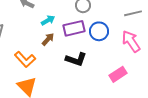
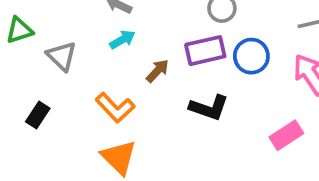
cyan arrow: (48, 20) -> (122, 40), moved

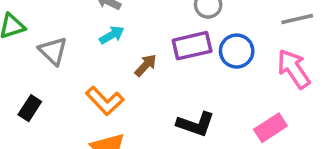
black L-shape: (209, 108) -> (196, 124), moved

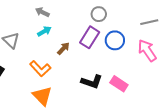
purple rectangle: (192, 46) -> (90, 37), turned -45
pink rectangle: (270, 128) -> (119, 84), moved, turned 66

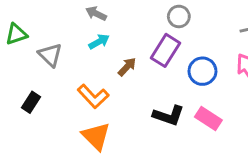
blue circle: (115, 40) -> (202, 71), moved

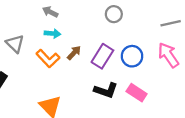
cyan arrow: (99, 42) -> (52, 33), turned 35
purple rectangle: (166, 50) -> (102, 56), moved
orange L-shape: (93, 96) -> (48, 58), moved

